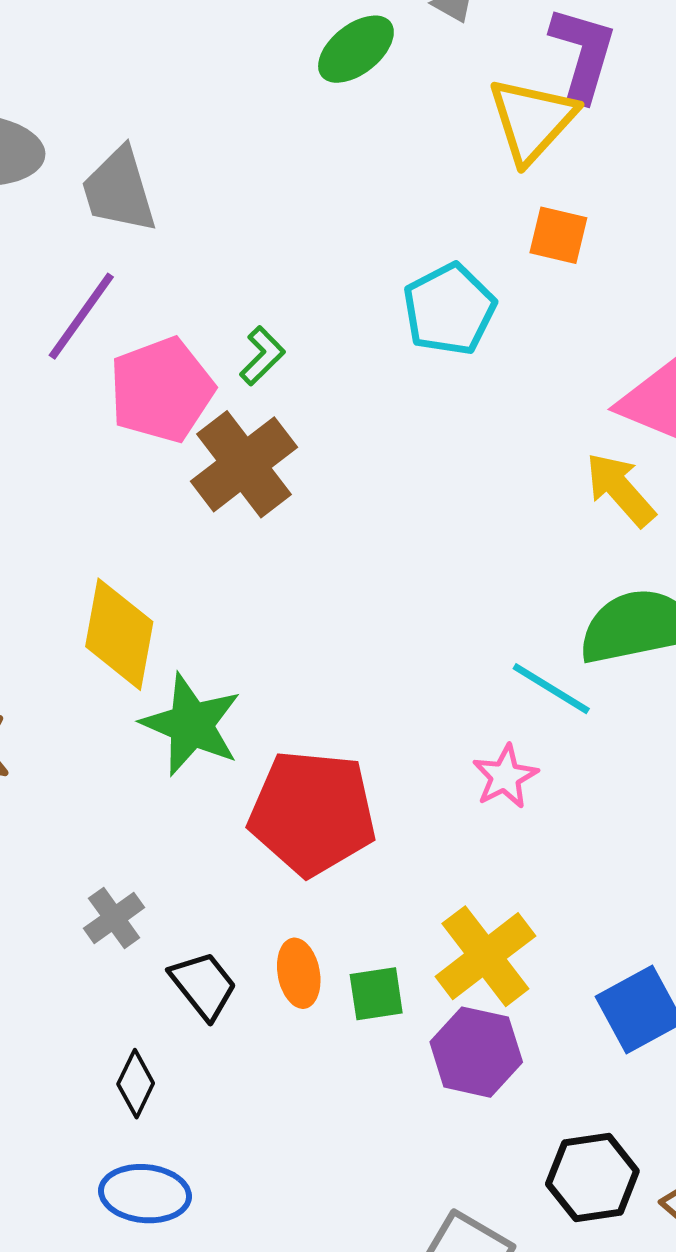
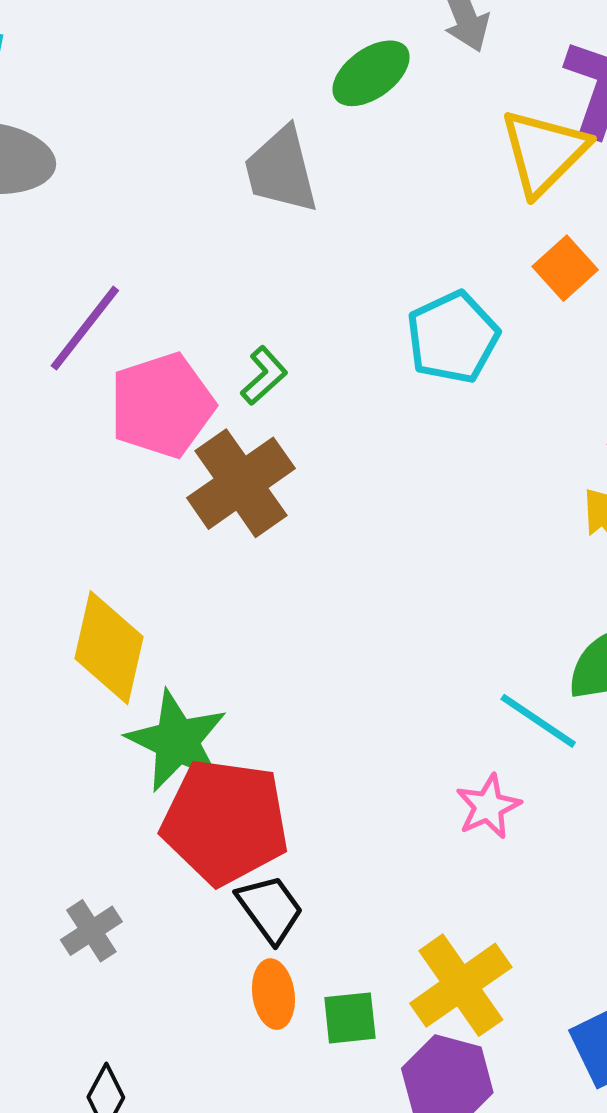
gray trapezoid: (119, 190) -> (281, 170), moved
orange square: (558, 235) -> (565, 268), turned 32
red pentagon: (312, 813) -> (225, 822), moved
black trapezoid: (203, 985) -> (270, 909), moved

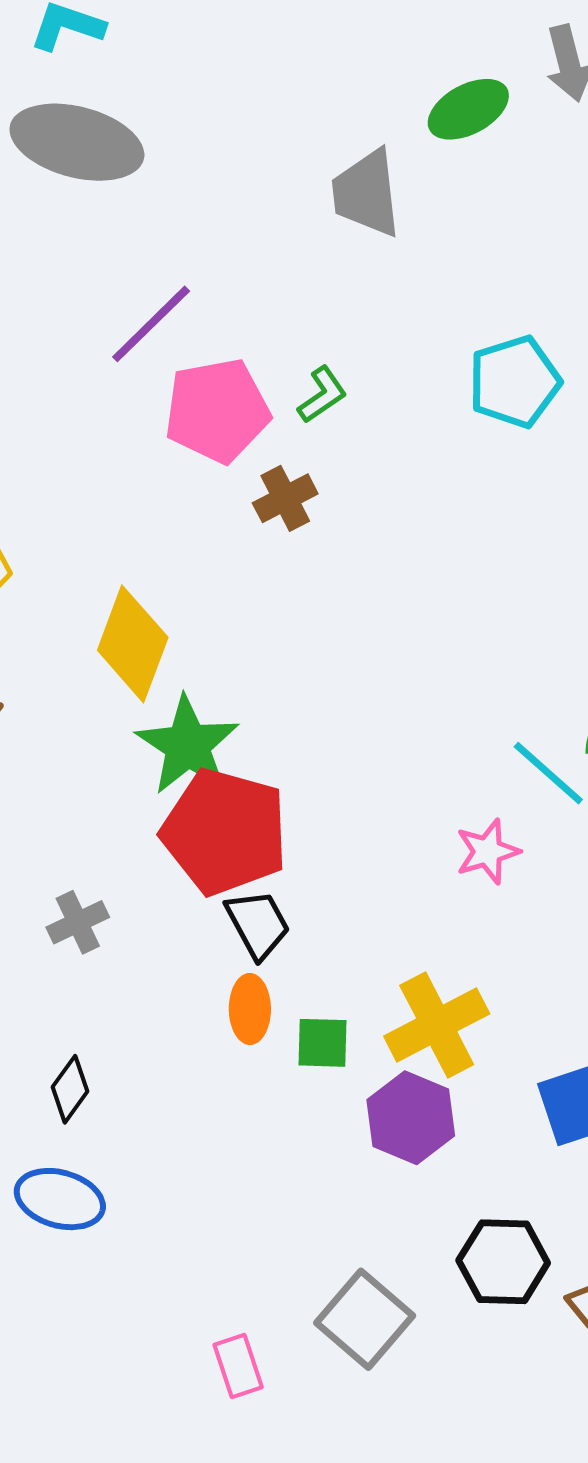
brown cross: (241, 483) -> (285, 498), size x0.6

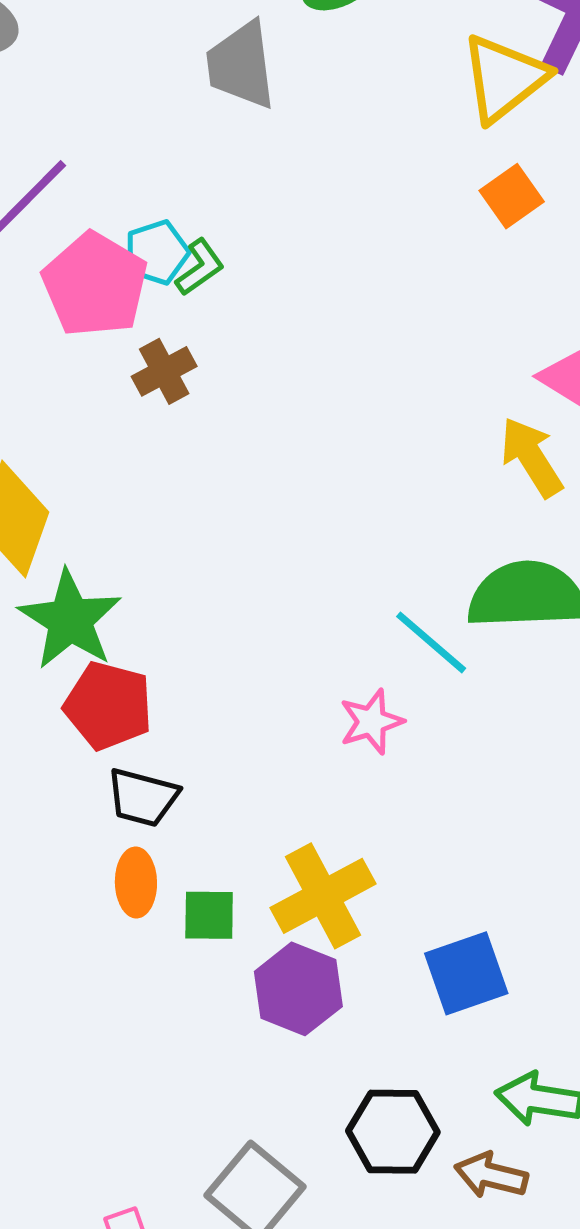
cyan pentagon: (514, 382) -> (157, 252), moved, size x0.7
pink pentagon: (217, 411) -> (95, 285), turned -30
red pentagon: (225, 832) -> (108, 706), size x0.7
black trapezoid: (258, 924) -> (143, 797), turned 134

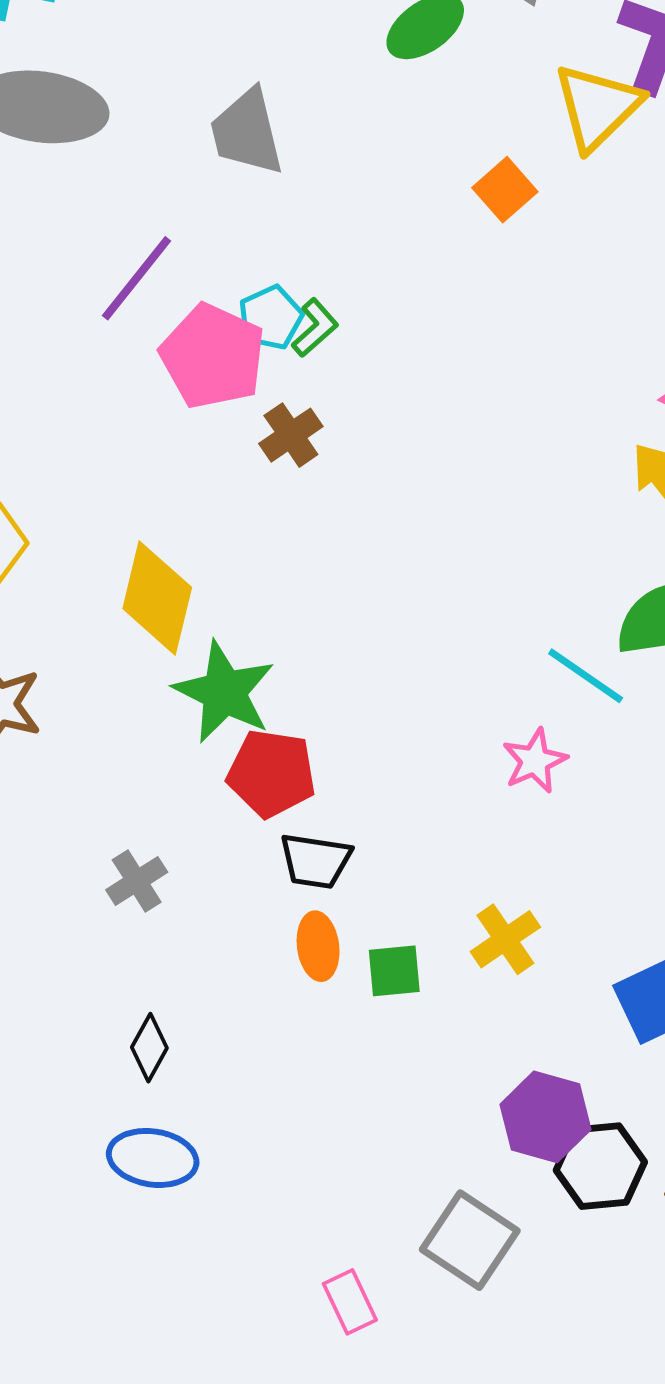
gray trapezoid: (241, 65) -> (247, 132), moved
orange square: (512, 196) -> (505, 190), moved
yellow cross: (323, 896) -> (505, 939), size x0.7
purple hexagon: (298, 989) -> (545, 1117), moved

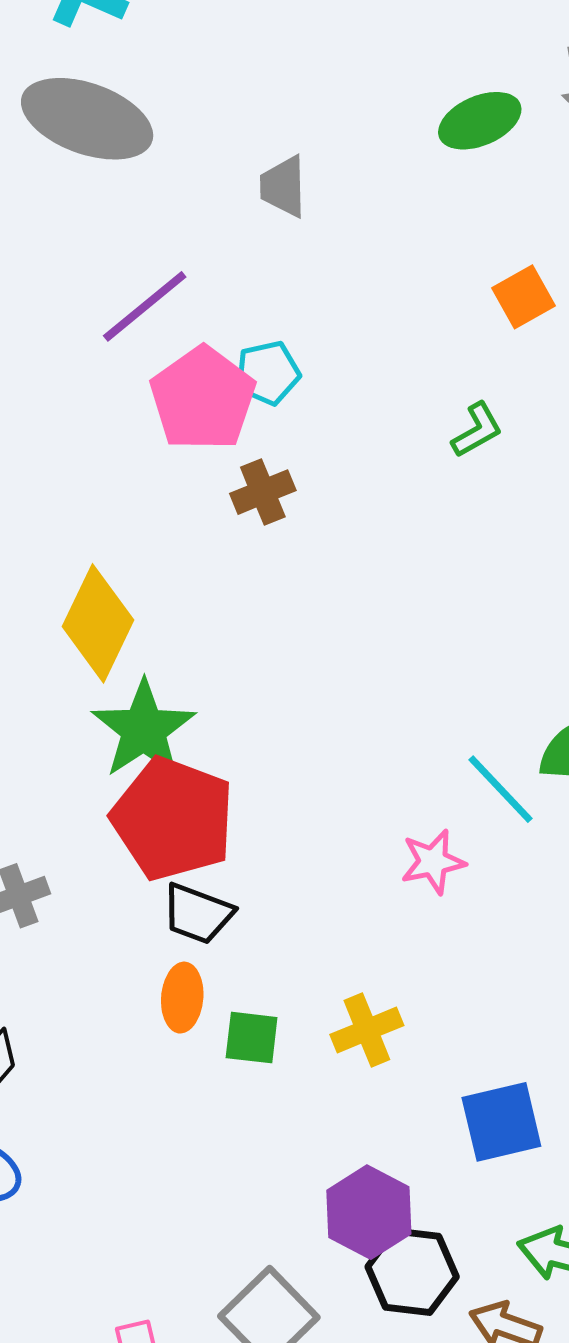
gray trapezoid: (247, 132) -> (283, 187), size x0.7
green L-shape: (315, 328) -> (477, 430), moved
red pentagon: (271, 773) -> (173, 819), size x1.4

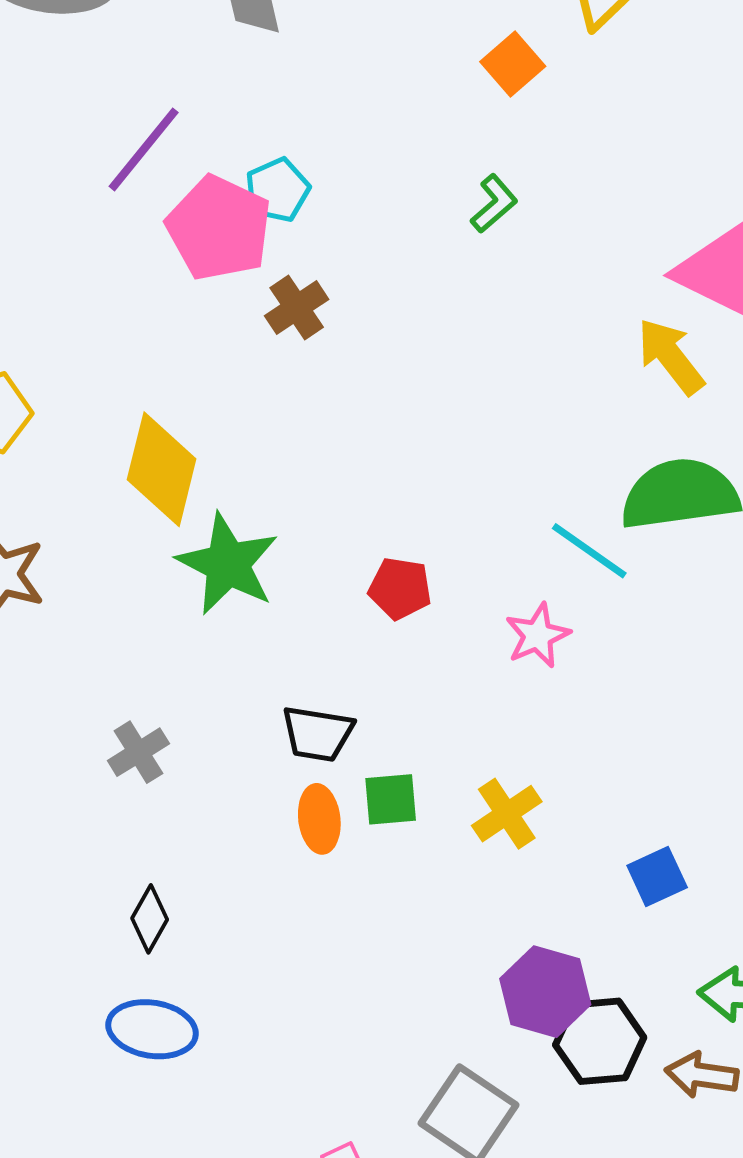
red pentagon: (173, 819) -> (400, 588), moved, size x0.5
green square: (252, 1038) -> (391, 799), moved
blue square: (501, 1122) -> (657, 877), size x0.7

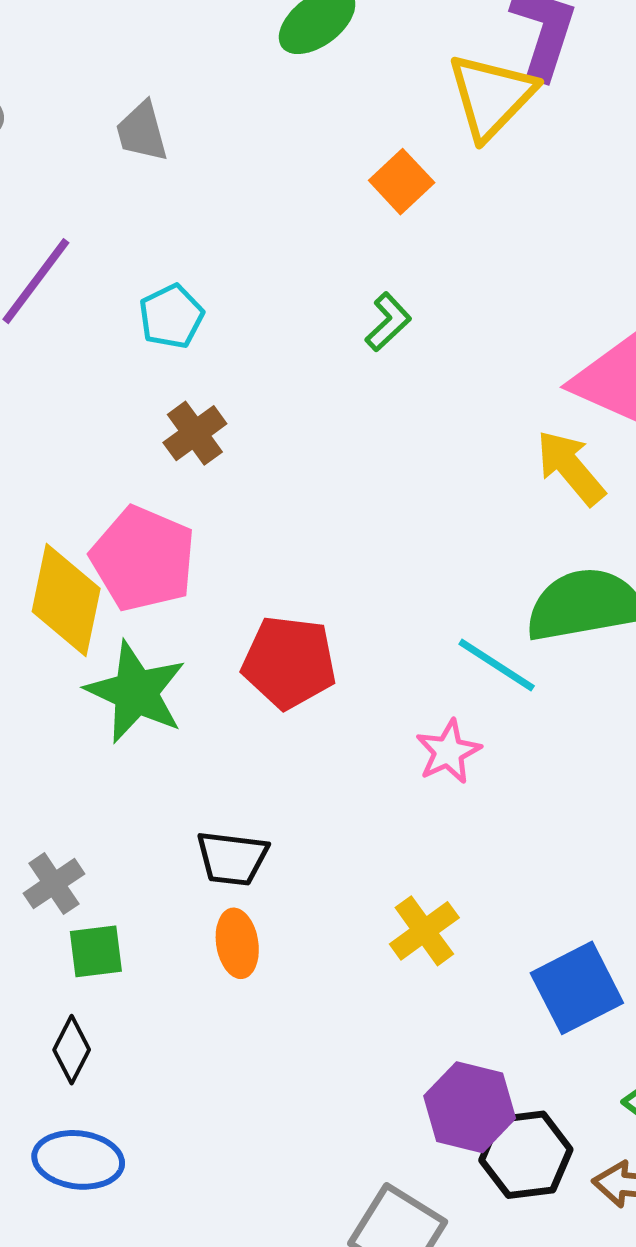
pink pentagon: (219, 228) -> (143, 559), moved
red pentagon: (400, 588) -> (289, 662), moved, size x1.5
green square: (391, 799) -> (96, 951), moved
blue square: (657, 877) -> (577, 988), size x1.5

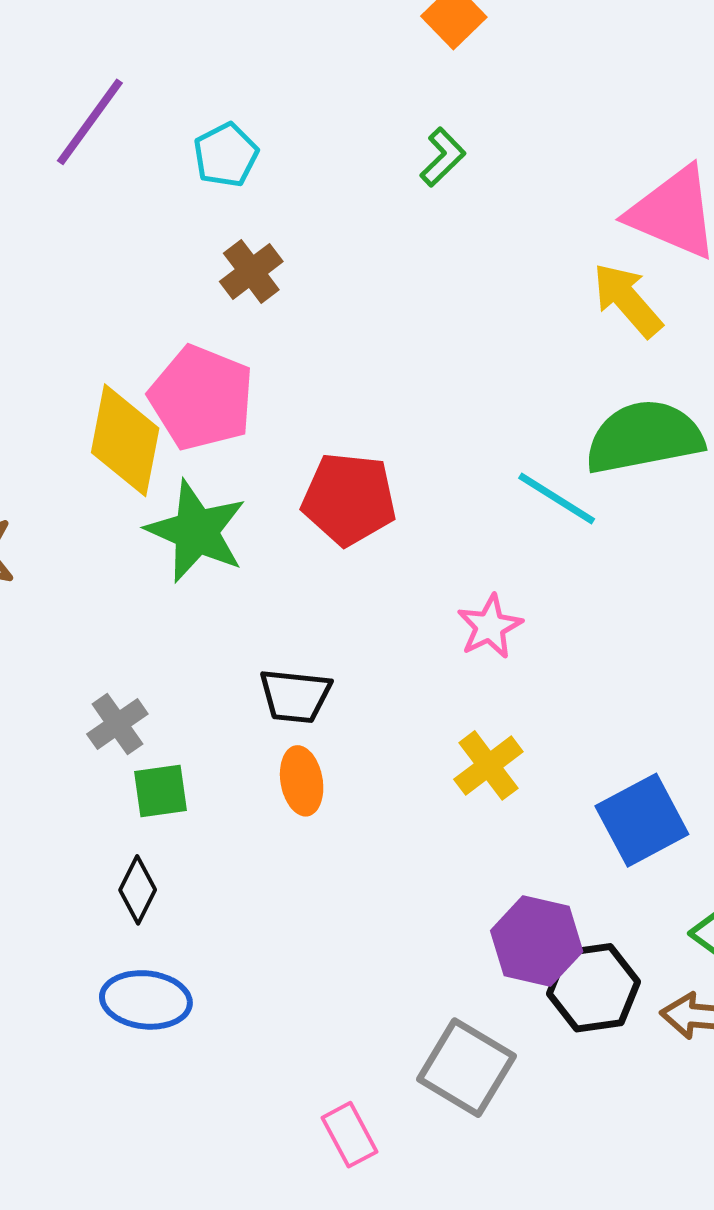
pink star: (448, 752) -> (490, 627), moved

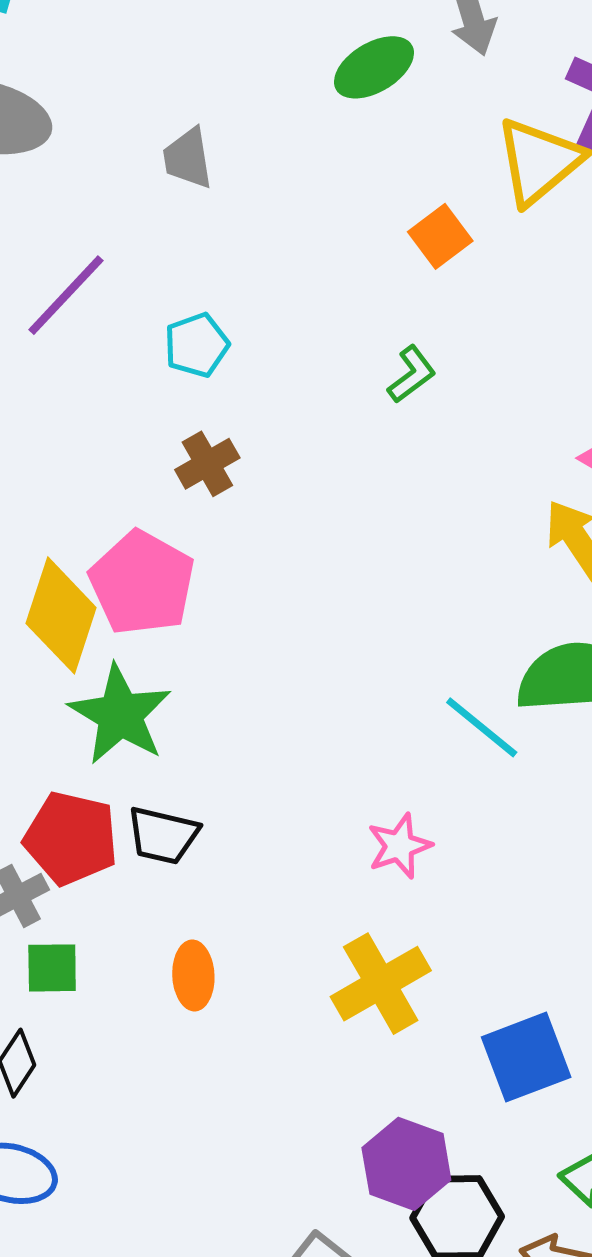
red pentagon: (349, 499) -> (71, 838), moved
black trapezoid: (295, 696) -> (163, 835), moved
yellow cross: (488, 765) -> (381, 984), size x1.4

